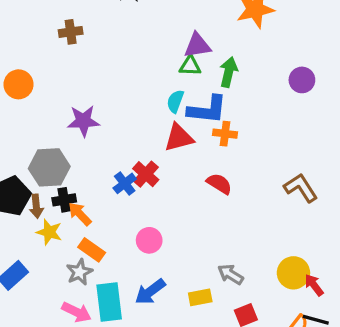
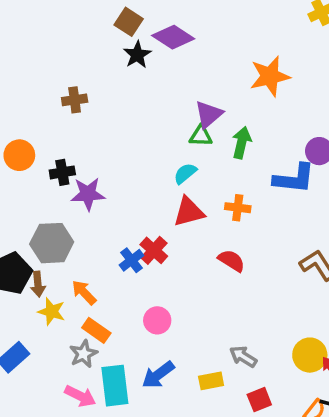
purple triangle: (197, 45) -> (209, 114), turned -32
cyan semicircle: (175, 101) -> (185, 173), turned 30
blue L-shape: (207, 110) -> (294, 179), moved
black cross: (64, 200) -> (62, 172), moved

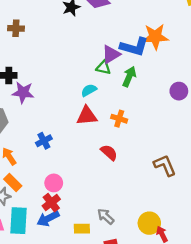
brown cross: (75, 100) -> (16, 28), moved
blue L-shape: (294, 179) -> (134, 47), moved
red cross: (154, 250) -> (51, 203), moved

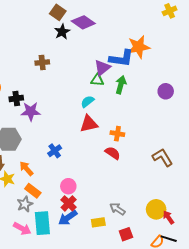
brown cross: (16, 28) -> (42, 62), moved
orange cross: (119, 119) -> (117, 134), moved

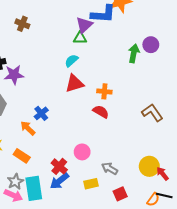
brown cross: (42, 62) -> (22, 24), turned 32
green arrow: (121, 85) -> (134, 53), moved
orange arrow: (26, 168) -> (28, 128), moved
pink circle: (68, 186) -> (82, 152), moved
gray star: (25, 204) -> (15, 182), moved

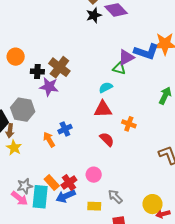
brown cross: (22, 24) -> (59, 67), moved, size x1.5
red semicircle: (101, 112) -> (107, 139), moved
orange rectangle: (22, 156) -> (52, 183), moved
red arrow: (162, 174) -> (163, 214), turned -80

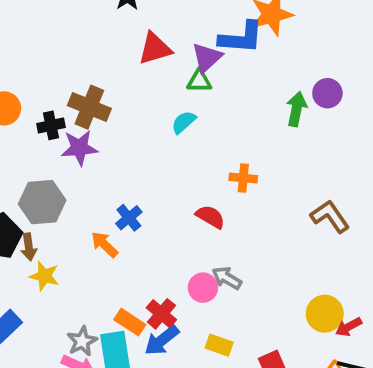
red triangle: (103, 109) -> (155, 49), moved
gray arrow: (115, 197) -> (227, 278), moved
yellow rectangle: (94, 206) -> (219, 345), turned 32

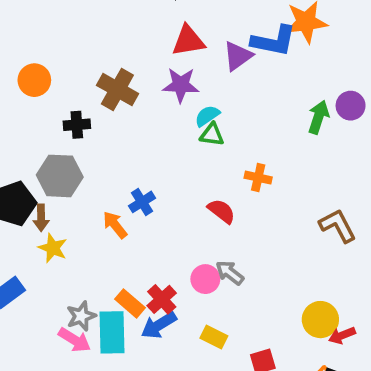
green triangle: (199, 81) -> (212, 135), moved
black cross: (51, 125) -> (77, 125), moved
purple star: (79, 148) -> (181, 85), moved

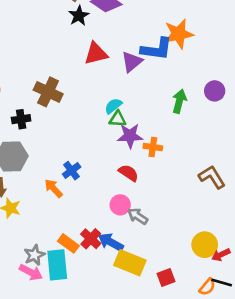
purple star: (181, 85) -> (130, 136), moved
green arrow: (318, 117) -> (179, 101), moved
pink circle: (205, 279) -> (120, 205), moved
blue arrow: (159, 325) -> (111, 242), moved, turned 65
yellow rectangle: (214, 337) -> (130, 263), size x1.6

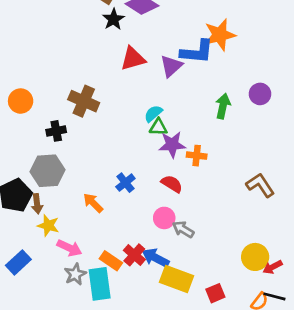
blue cross: (72, 171) -> (125, 183), moved
pink arrow: (31, 272) -> (69, 248), moved

